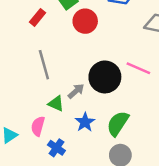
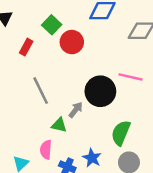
blue star: (85, 122) -> (92, 158), moved

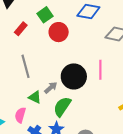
pink line: (130, 77) -> (100, 70), turned 66
green semicircle: (121, 133) -> (62, 107), moved

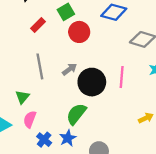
gray arrow: (51, 88) -> (69, 69), moved
green triangle: (35, 97) -> (22, 97), moved, turned 40

